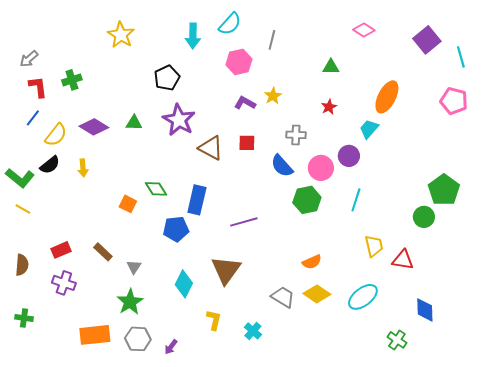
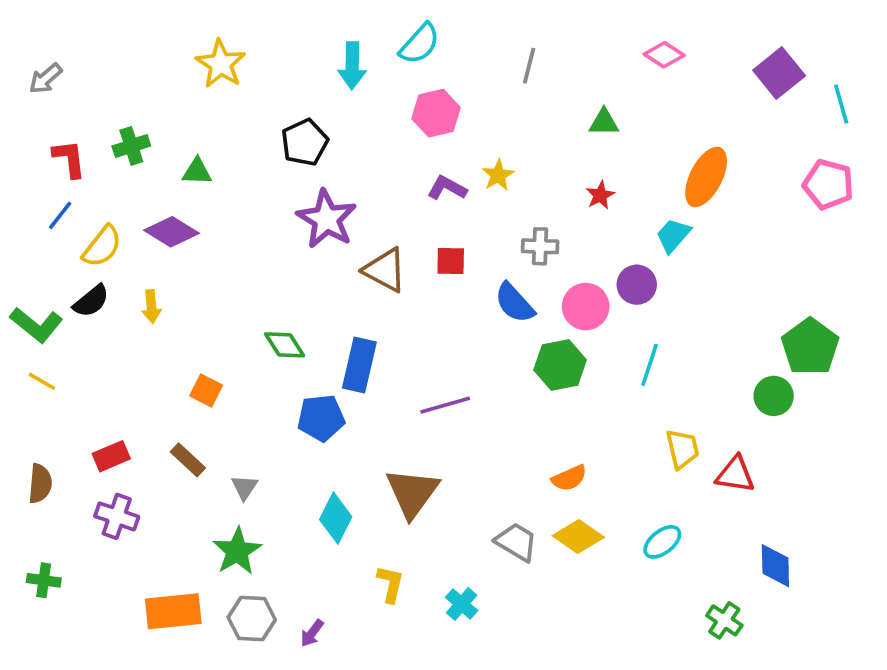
gray line: (272, 40) -> (529, 66), moved
gray arrow: (29, 59) -> (46, 78), moved
green triangle: (134, 123) -> (197, 172), moved
orange square: (128, 204) -> (206, 390), moved
cyan ellipse: (363, 297) -> (662, 542), size x0.7

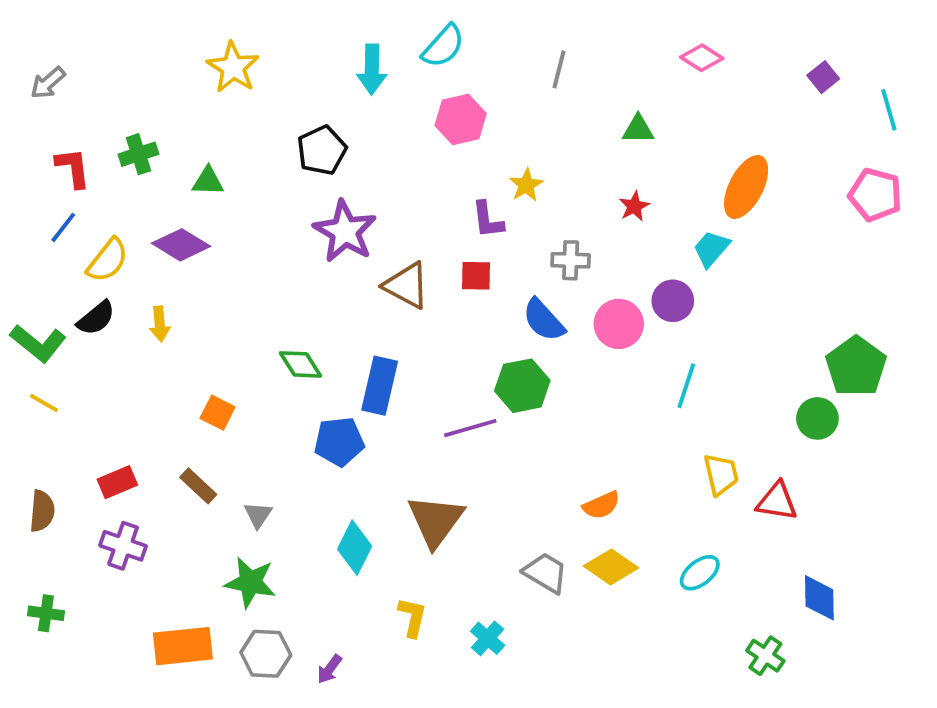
purple square: (779, 73) -> (823, 77), size x0.6
purple L-shape: (447, 188) -> (488, 220), moved, turned -126
green hexagon: (560, 365) -> (522, 386), moved
green star: (237, 551) -> (250, 582), turned -30

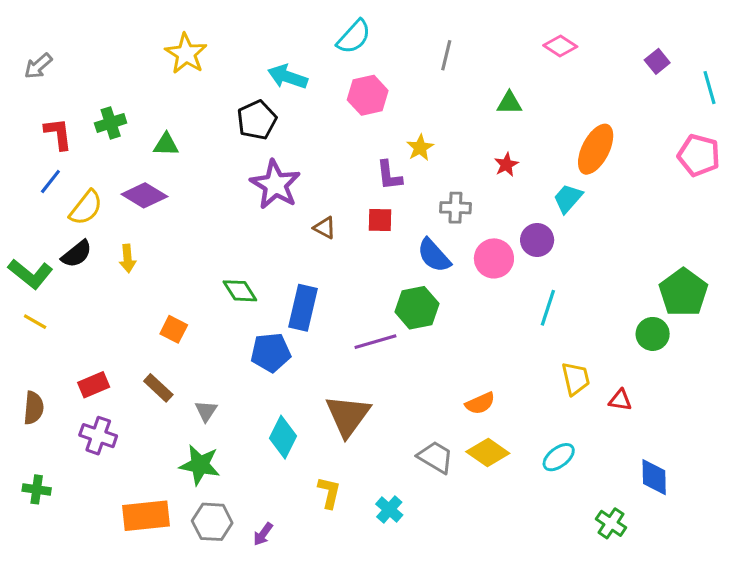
cyan arrow: (372, 69) -> (288, 77), moved, turned 108
brown triangle: (407, 285) -> (325, 228), size x0.6
red triangle: (777, 501) -> (620, 400), size x0.7

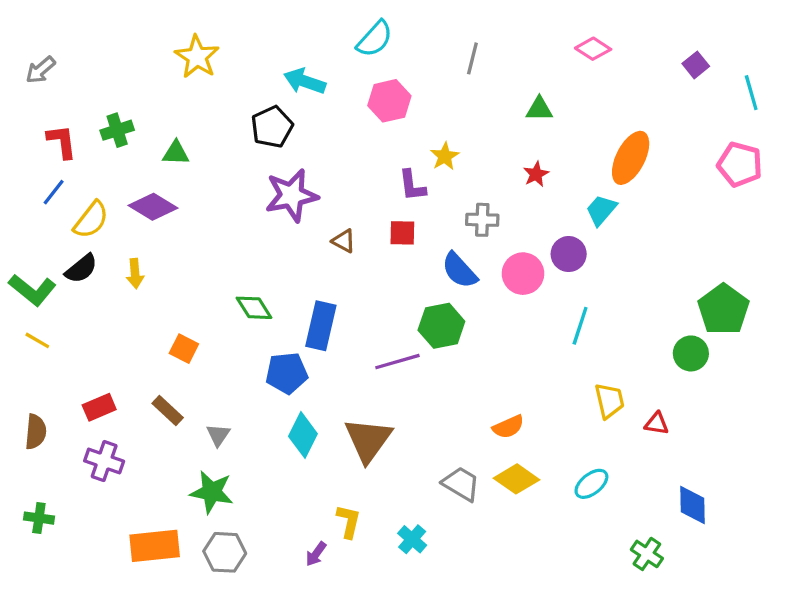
purple star: (275, 185) -> (292, 195), turned 30
cyan diamond: (283, 437) -> (303, 435), moved
purple arrow: (263, 534) -> (316, 554), moved

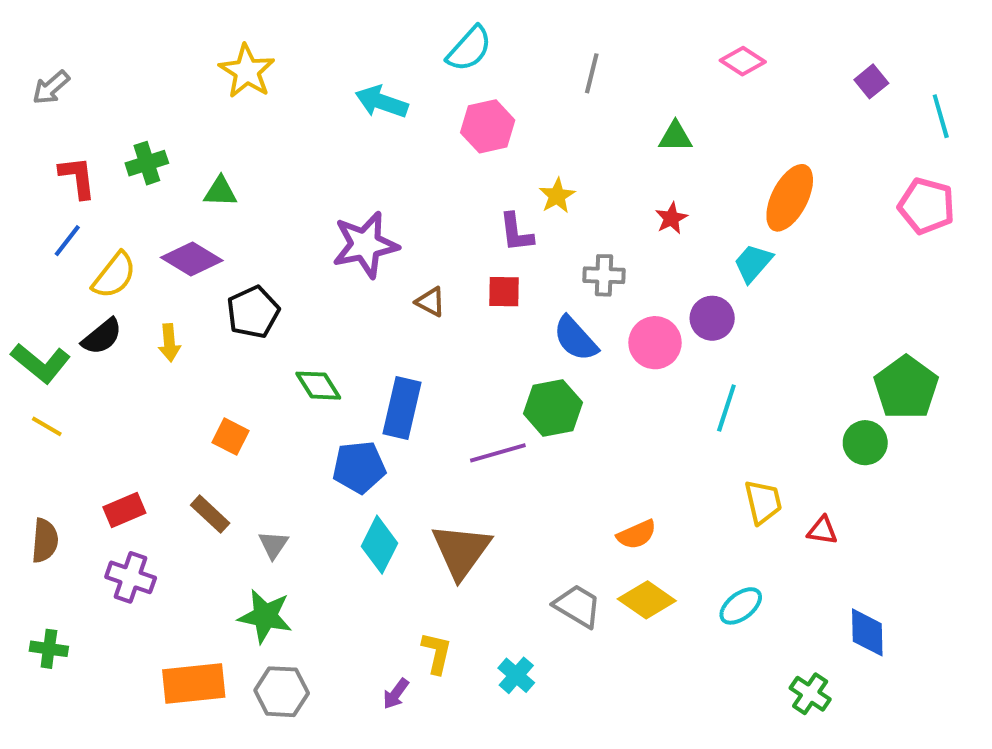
black pentagon: (272, 127) -> (253, 312), moved

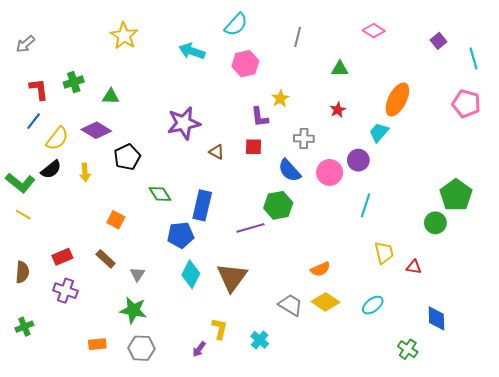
green cross: (49, 649) -> (24, 327), turned -30
orange rectangle: (194, 683) -> (97, 344), size x0.6

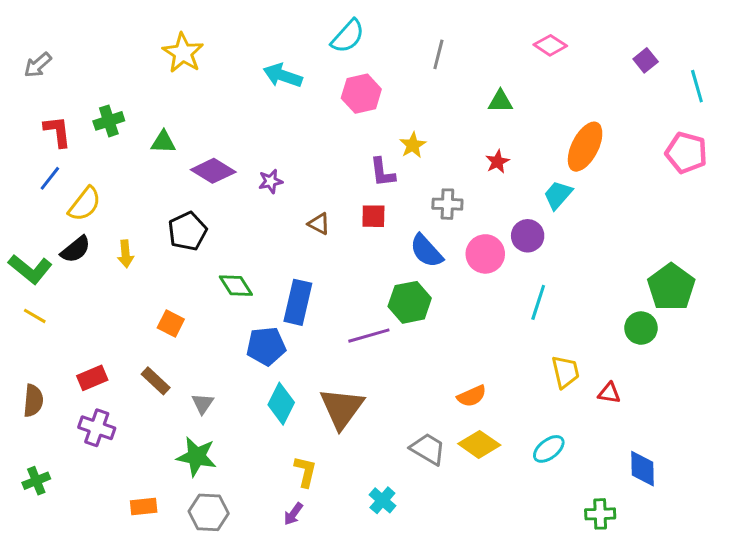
purple star: (184, 123) -> (271, 181), size x0.5
purple diamond: (96, 130) -> (213, 171), moved
yellow L-shape: (220, 329) -> (305, 472), moved
green cross: (408, 349) -> (600, 514), turned -36

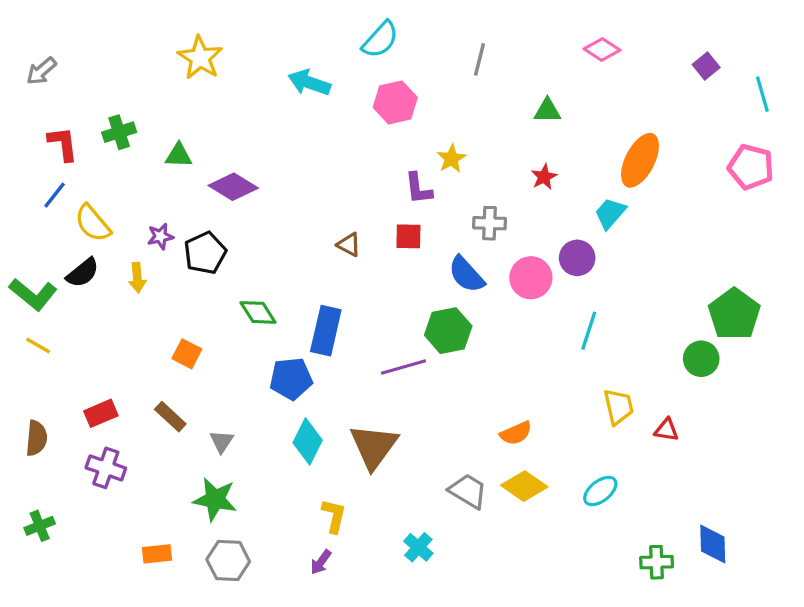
purple star: (271, 181) -> (160, 236), moved
yellow semicircle: (85, 204) -> (93, 223), turned 102
blue diamond: (643, 469) -> (713, 544), moved

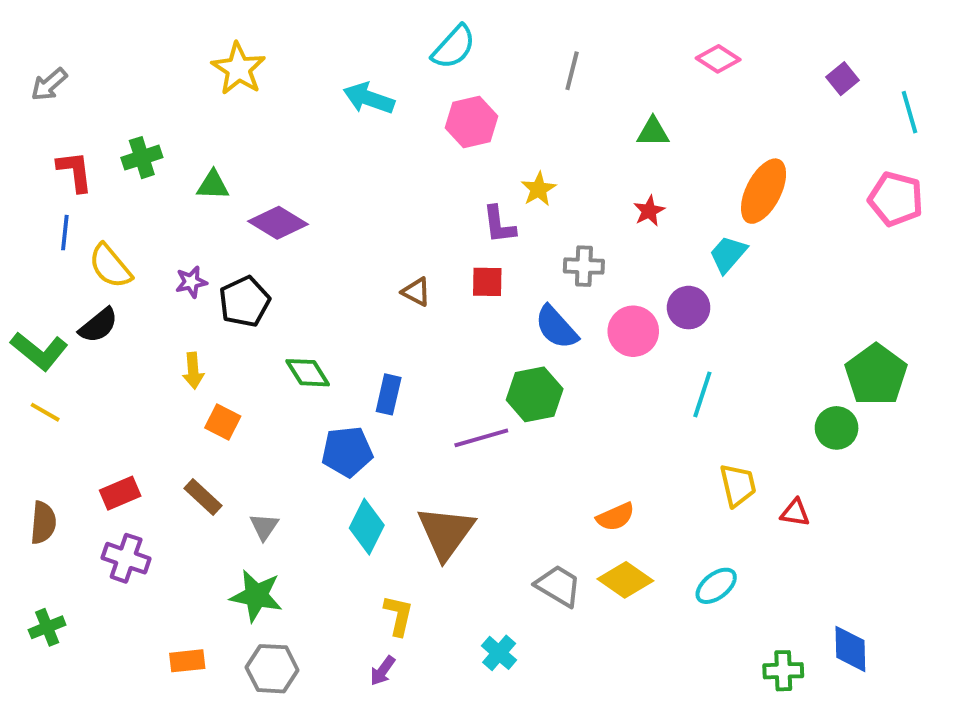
blue line: (55, 195) -> (65, 233), turned -32
yellow arrow: (137, 278) -> (193, 371), moved
blue rectangle: (326, 331) -> (389, 394), size x0.7

